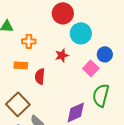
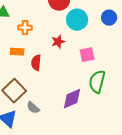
blue circle: (105, 54) -> (109, 18), moved
pink square: (91, 68) -> (87, 55), turned 35

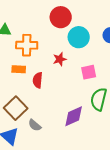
orange cross: (25, 28) -> (27, 45), size x1.5

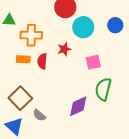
red semicircle: (38, 80) -> (42, 61), moved

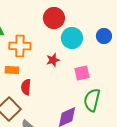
red semicircle: (42, 61) -> (26, 87), moved

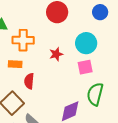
blue circle: (104, 36) -> (100, 12), moved
cyan circle: (72, 38) -> (86, 43), moved

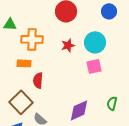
red star: (56, 54) -> (68, 45), moved
green semicircle: (95, 94) -> (112, 103), moved, size x0.6

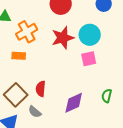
orange cross: (32, 39) -> (27, 32), turned -30
red star: (68, 45) -> (63, 38), size x1.6
red semicircle: (38, 80) -> (41, 89), moved

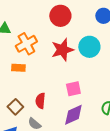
pink square: (89, 59) -> (73, 89), moved
brown square: (16, 95) -> (15, 107), size x0.7

